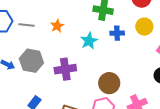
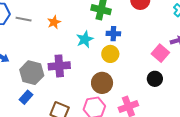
yellow circle: (144, 27) -> (110, 54), moved
gray hexagon: (31, 61) -> (32, 73), moved

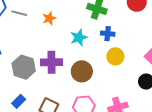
yellow circle: (110, 54) -> (115, 56), moved
brown circle: (102, 83) -> (82, 71), moved
blue rectangle: (26, 97) -> (19, 101), moved

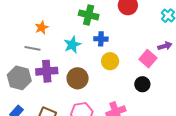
gray line: (19, 13) -> (33, 48), moved

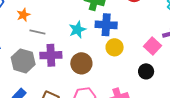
orange star: (42, 27) -> (23, 15), moved
blue cross: (101, 39) -> (106, 25), size x1.5

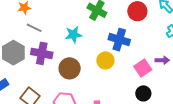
blue cross: (106, 25) -> (119, 40), moved
black circle: (146, 71) -> (143, 93), moved

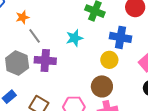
gray line: (34, 28) -> (35, 36), turned 35
brown circle: (70, 68) -> (102, 86), moved

